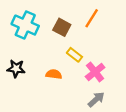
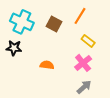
yellow rectangle: (74, 55) -> (88, 41), moved
black star: (16, 69) -> (14, 48), moved

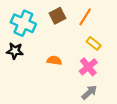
brown square: (54, 24) -> (57, 16), moved, turned 35
orange semicircle: (47, 65) -> (54, 60), moved

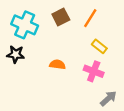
pink cross: (88, 67) -> (94, 71), turned -30
gray arrow: (89, 92) -> (108, 98), moved

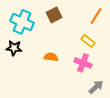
orange line: (90, 18) -> (96, 16), moved

